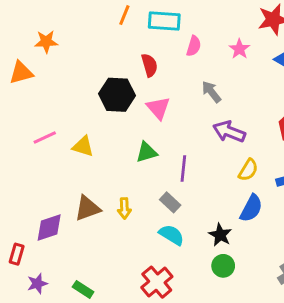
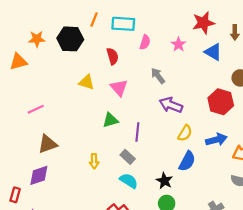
black hexagon: (117, 95) -> (70, 39), moved
yellow triangle: (83, 146) -> (87, 82), moved
brown triangle: (87, 208) -> (48, 144), moved

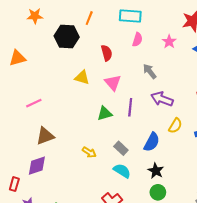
cyan rectangle: (123, 24) -> (130, 16), moved
orange star: (37, 39) -> (35, 16), moved
purple line: (137, 132) -> (130, 107), moved
yellow arrow: (94, 161) -> (89, 152), turned -56
blue semicircle: (187, 161) -> (152, 142), moved

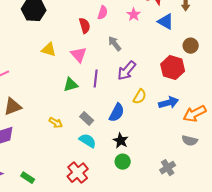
red semicircle: (107, 53) -> (85, 26), moved
purple arrow: (162, 99) -> (127, 71), turned -70

